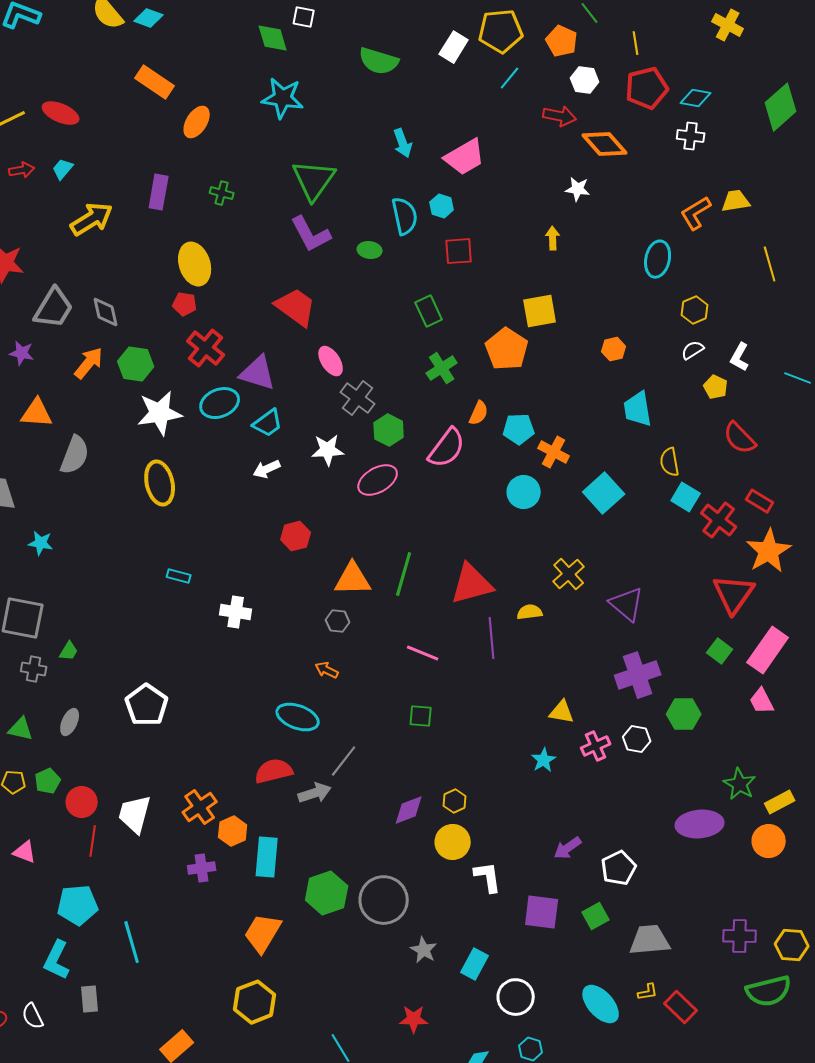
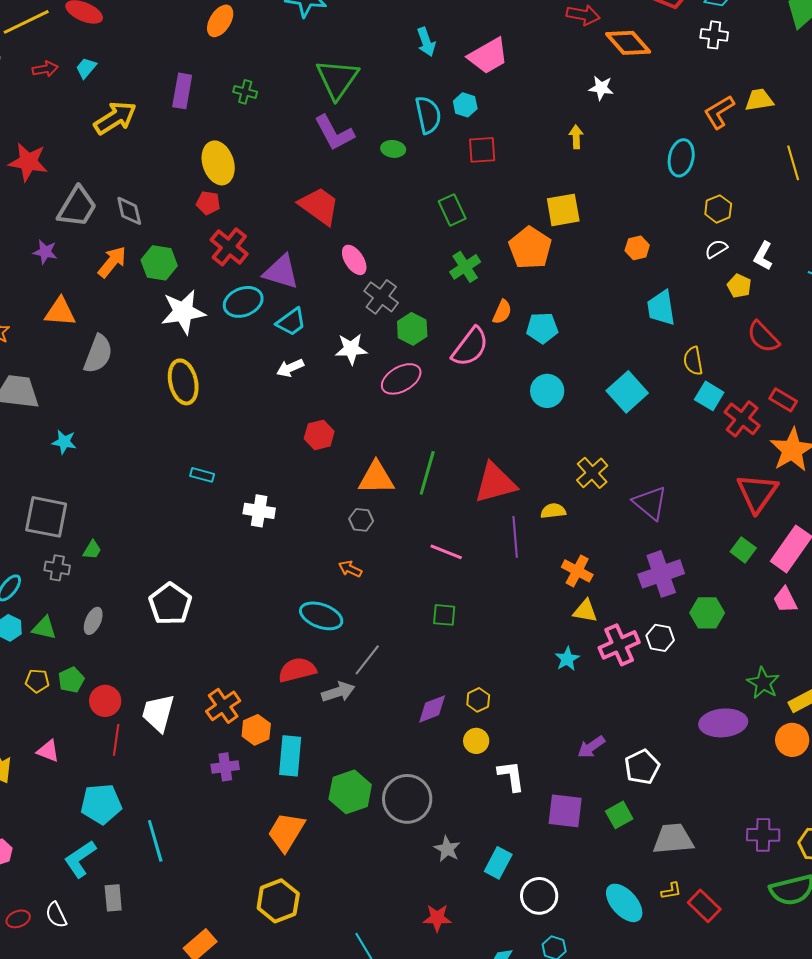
orange cross: (554, 452) -> (577, 571), moved
pink cross: (596, 746) -> (619, 645), size x1.4
yellow circle: (453, 842) -> (476, 741), size x0.7
cyan L-shape: (57, 960) -> (80, 859), turned 30

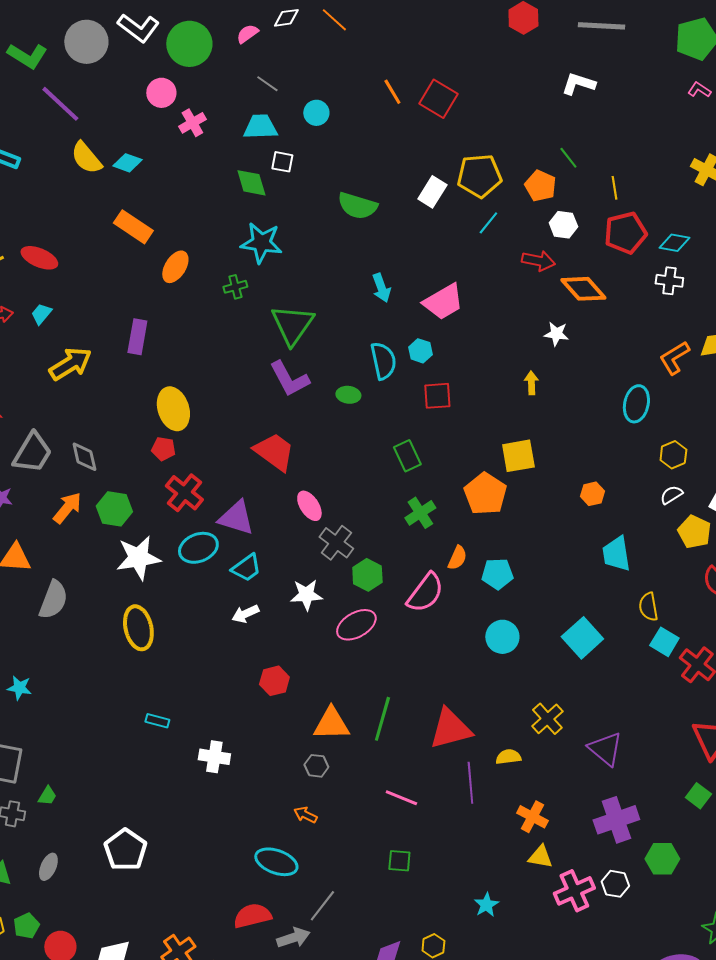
green cross: (245, 92) -> (235, 287), moved, turned -30
yellow pentagon: (739, 286) -> (694, 532), size x1.4
cyan star: (567, 659) -> (486, 905), moved

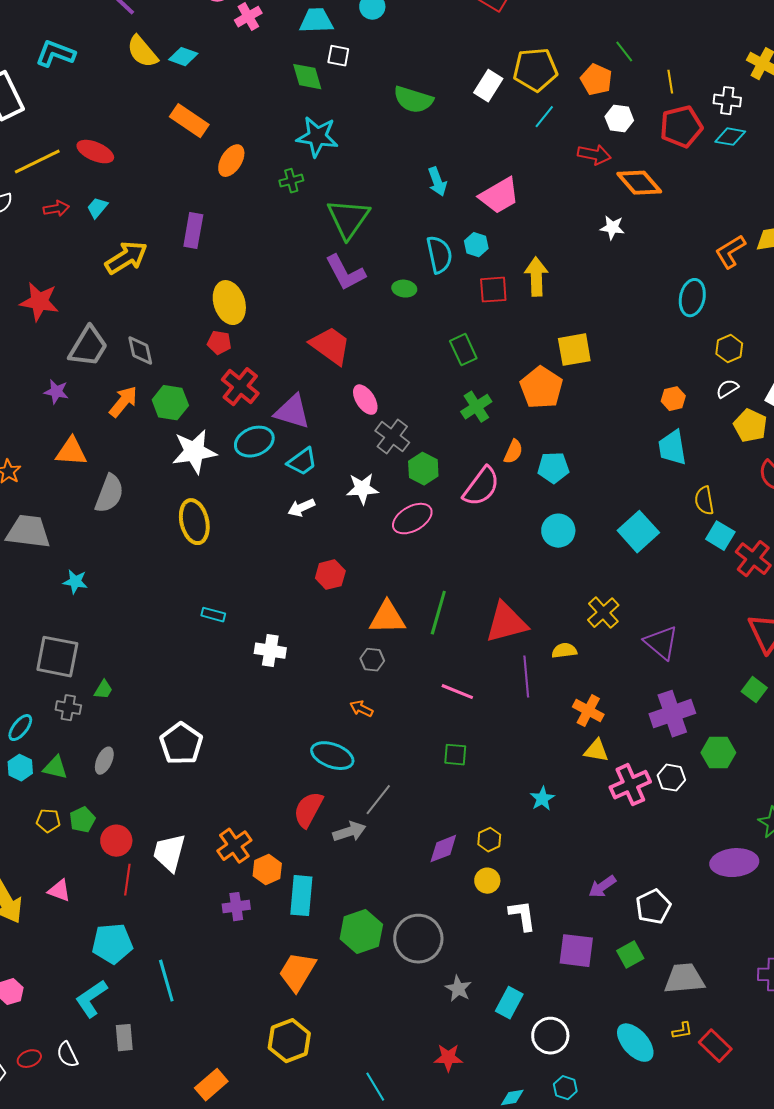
white cross: (669, 281) -> (727, 101), moved
yellow arrow: (531, 383) -> (536, 277), moved, size x1.6
orange hexagon: (592, 494) -> (673, 399), moved
red semicircle: (252, 916) -> (308, 810), turned -48

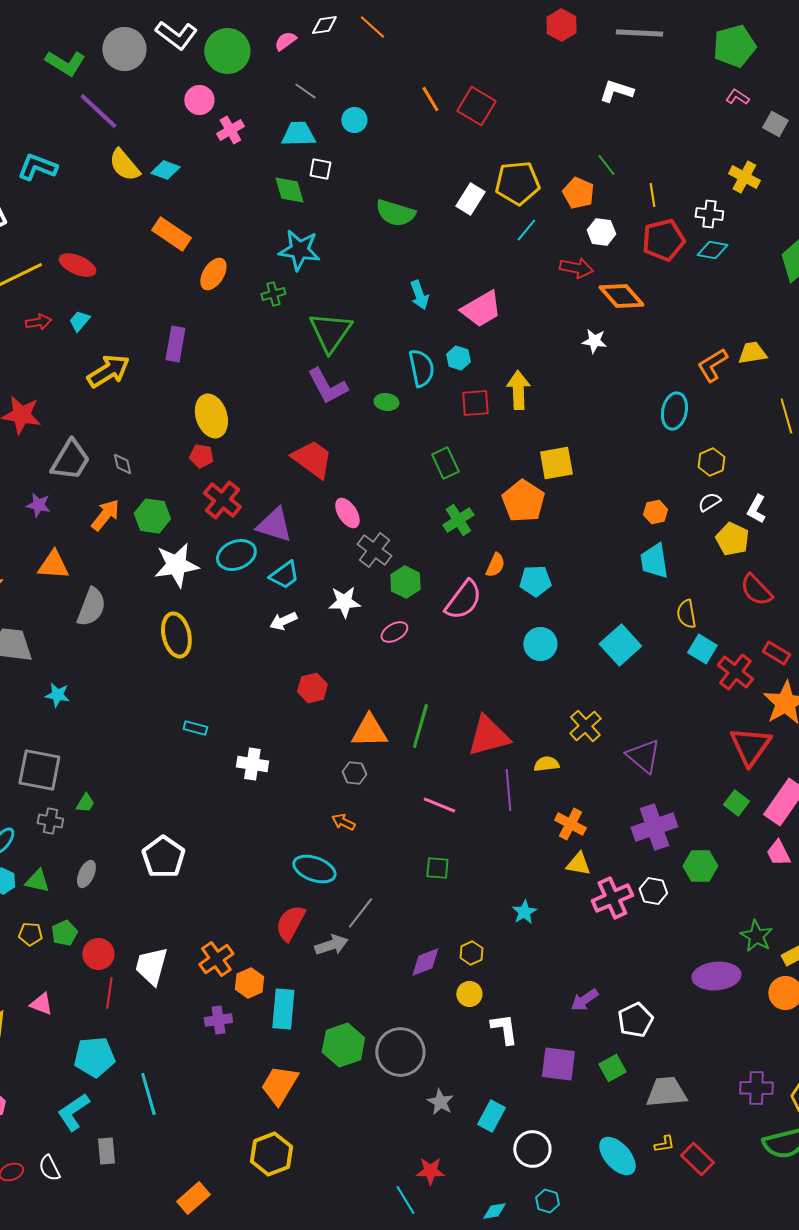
gray diamond: (140, 351) -> (122, 464), size x0.7
pink ellipse: (412, 519) -> (394, 632), size x0.7
cyan line: (375, 1087) -> (405, 1200), moved

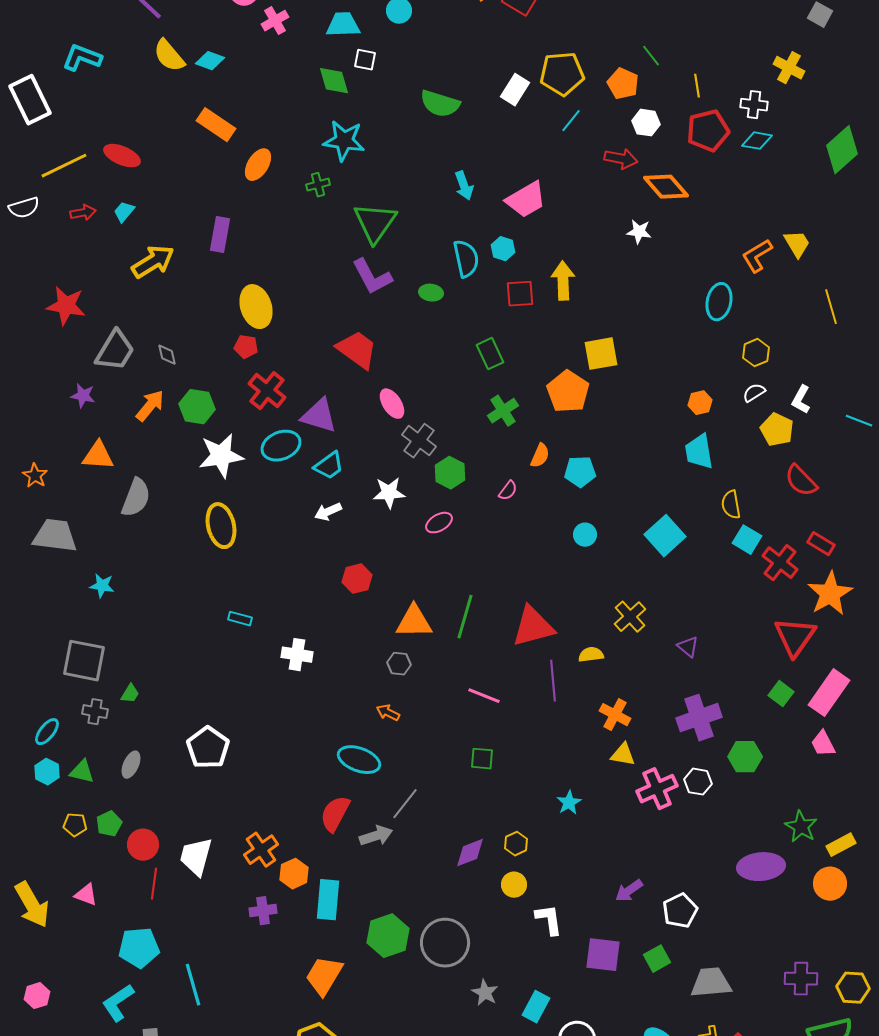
yellow trapezoid: (752, 353) -> (797, 244), turned 68
pink semicircle: (463, 600) -> (508, 491), size x0.5
cyan circle: (540, 644) -> (585, 535), size x0.7
purple triangle: (643, 756) -> (688, 647), size x0.6

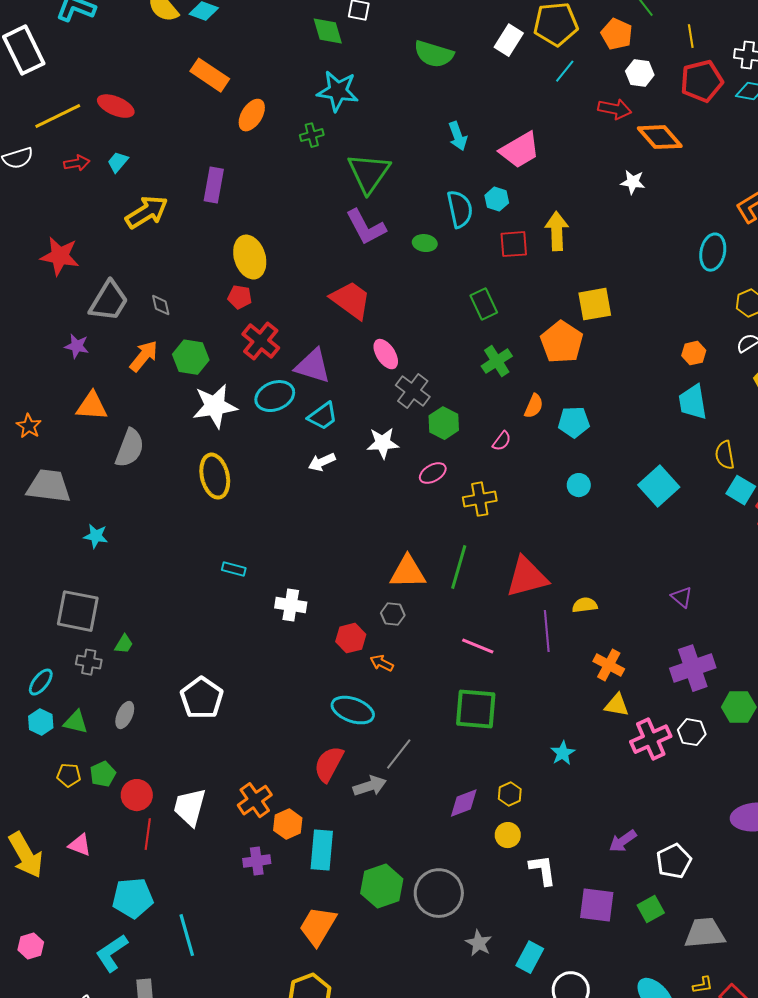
red hexagon: (357, 579) -> (351, 638), moved
yellow cross: (630, 617) -> (480, 499), moved, turned 32
green square: (482, 759) -> (476, 709), size x1.8

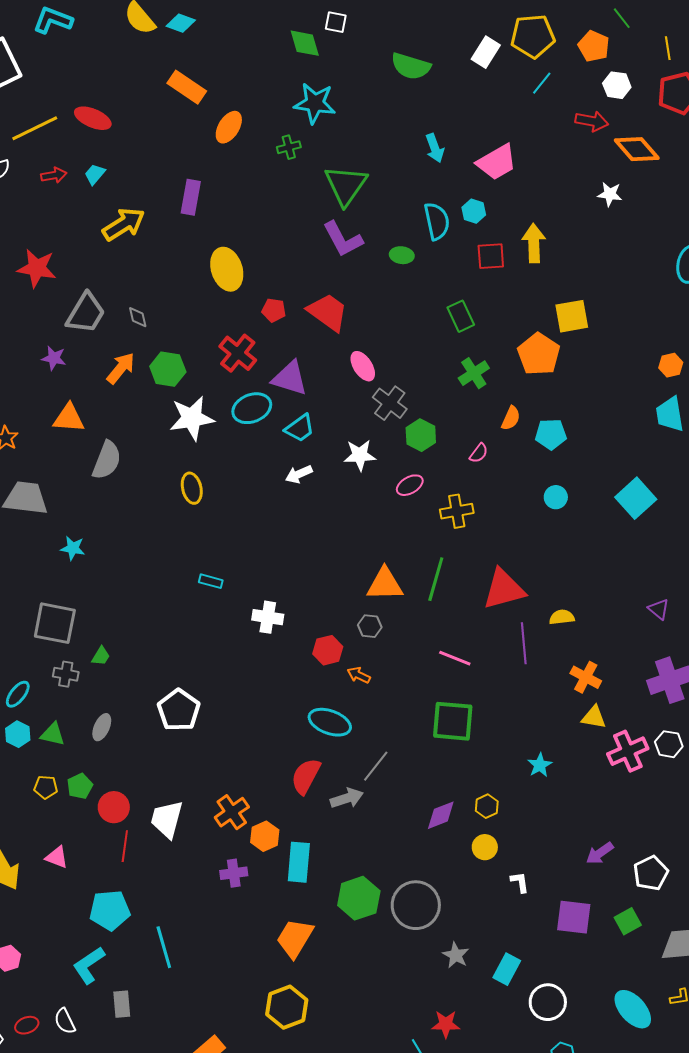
red pentagon: (240, 297) -> (274, 310), moved
yellow ellipse: (215, 476) -> (192, 488), size x0.7
white L-shape: (543, 870) -> (520, 882), size x0.7

